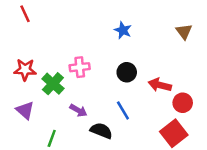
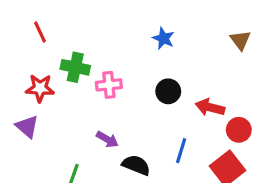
red line: (25, 14) -> (40, 32), moved
green cross: (53, 84) -> (75, 67), moved, turned -30
purple triangle: (25, 110) -> (27, 127), moved
blue line: (123, 110) -> (181, 151), moved, turned 48

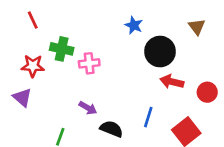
black circle: (168, 91) -> (160, 52), moved, size x1.5
red circle: (239, 130) -> (207, 92), moved

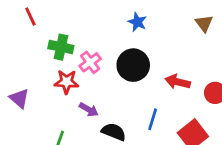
black circle: (160, 52) -> (133, 65), moved
pink cross: (89, 63) -> (90, 62), turned -30
red star: (33, 66) -> (67, 82), moved

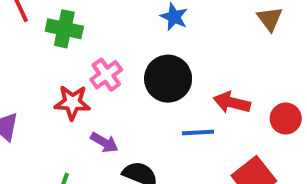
green cross: (61, 47) -> (64, 29), moved
blue line: (153, 119) -> (198, 132), moved, turned 70

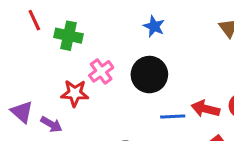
red arrow: (232, 103) -> (205, 109), moved
purple arrow: (104, 142) -> (51, 124), moved

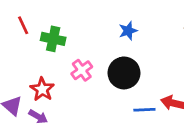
blue star: (154, 26) -> (128, 31), turned 30
red star: (75, 93) -> (42, 89), moved, turned 30

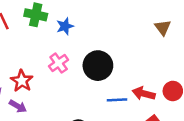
blue star: (128, 31) -> (65, 26), moved
green cross: (53, 39) -> (36, 15), moved

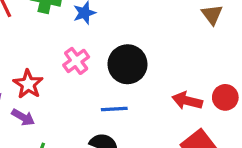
blue line: (117, 100) -> (114, 109), moved

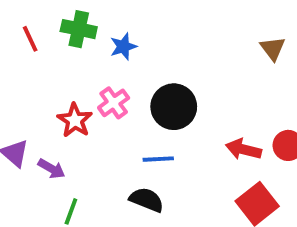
red star: (28, 84) -> (75, 120), moved

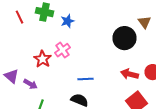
black circle: (174, 107) -> (124, 38), moved

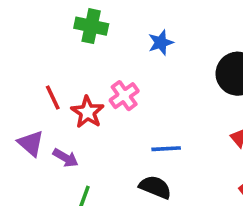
red line: (20, 17) -> (53, 97), moved
blue star: (68, 21) -> (161, 43), moved

